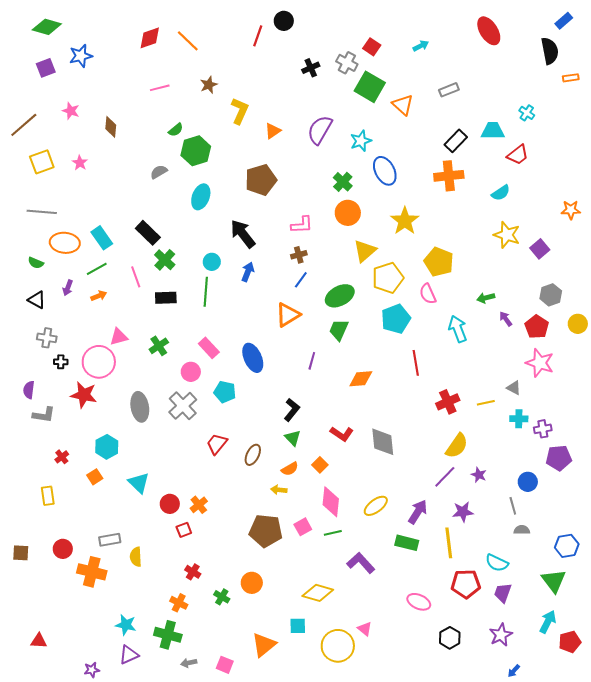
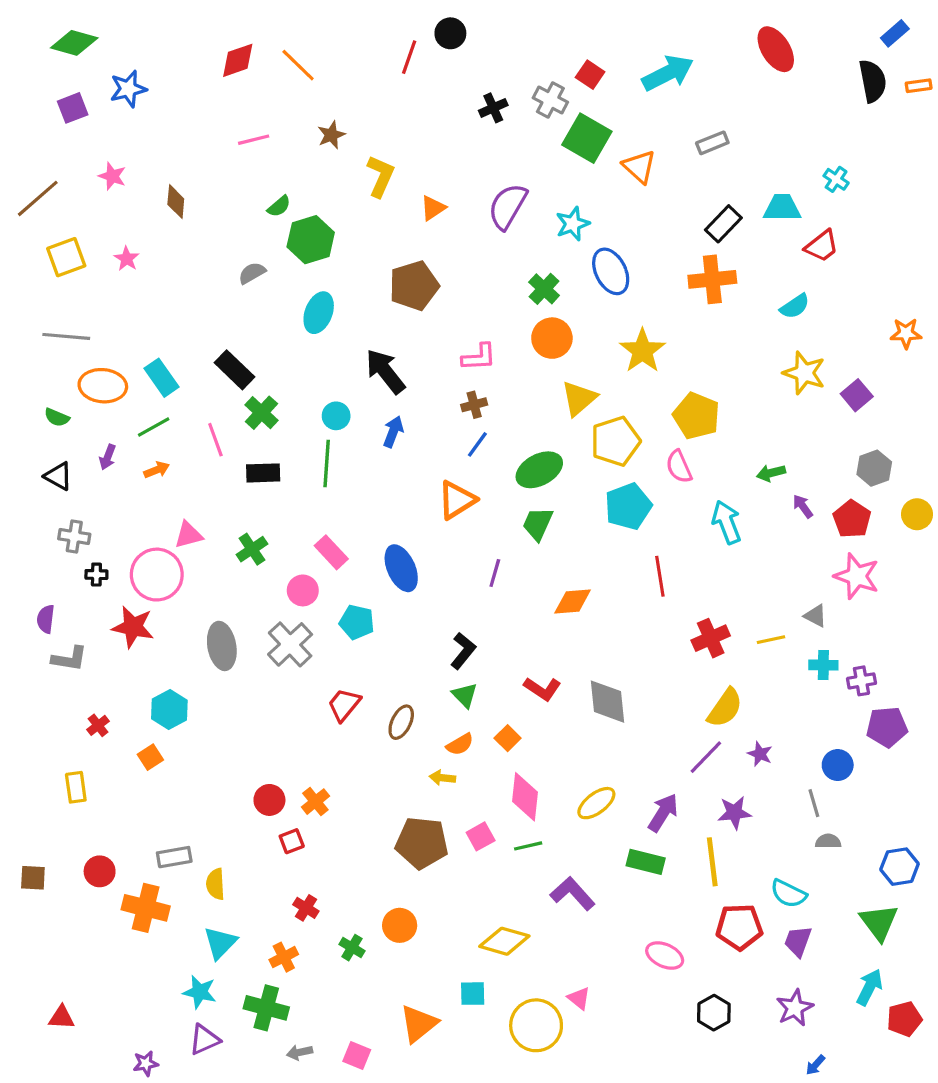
cyan arrow: (421, 46) -> (668, 73), size x2.0
orange rectangle: (571, 78) -> (919, 86), moved
cyan triangle: (139, 483) -> (220, 943), moved, turned 30
orange cross: (179, 603) -> (284, 957), turned 36

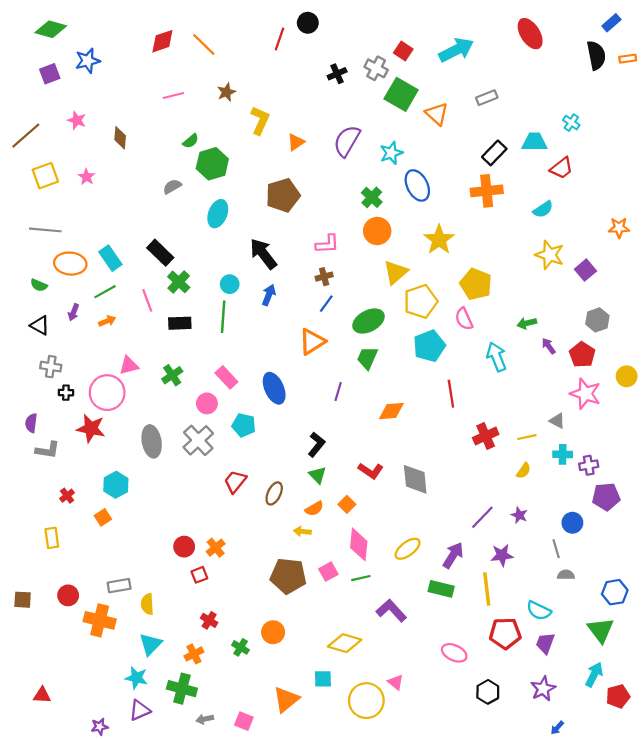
yellow circle: (917, 514) -> (627, 376), moved
yellow semicircle: (725, 708) -> (524, 471), moved, size x0.6

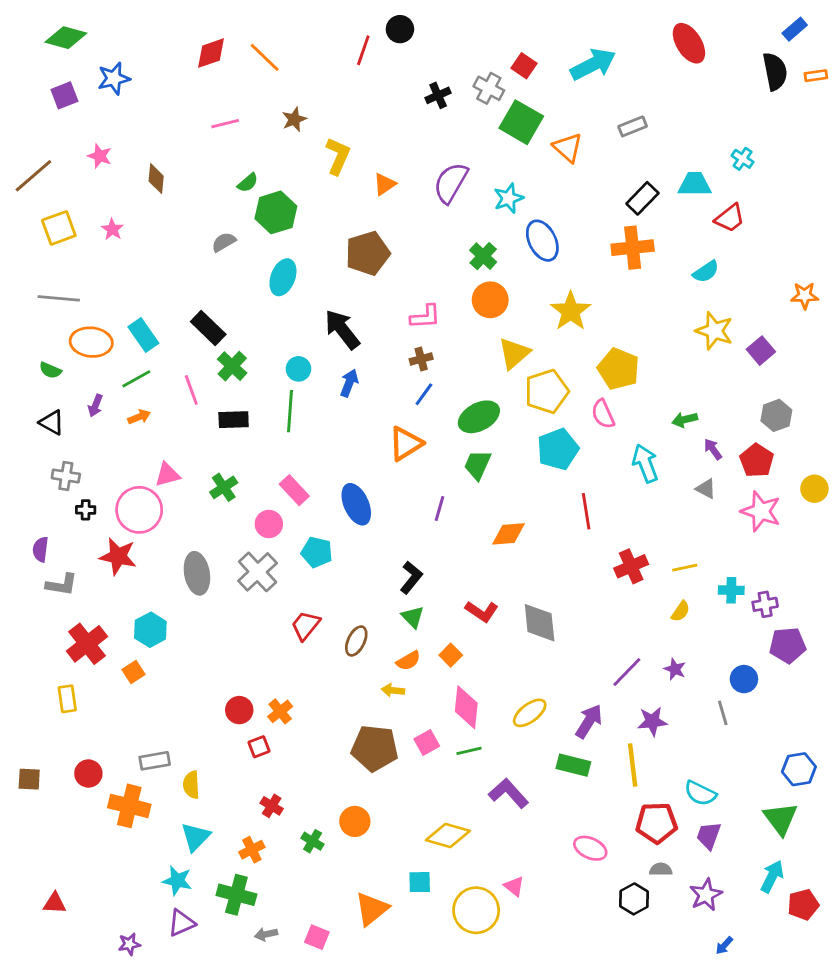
gray triangle: (557, 421) -> (706, 489), moved
red cross: (67, 496) -> (87, 644), size x2.0
gray semicircle: (566, 575) -> (661, 869), moved

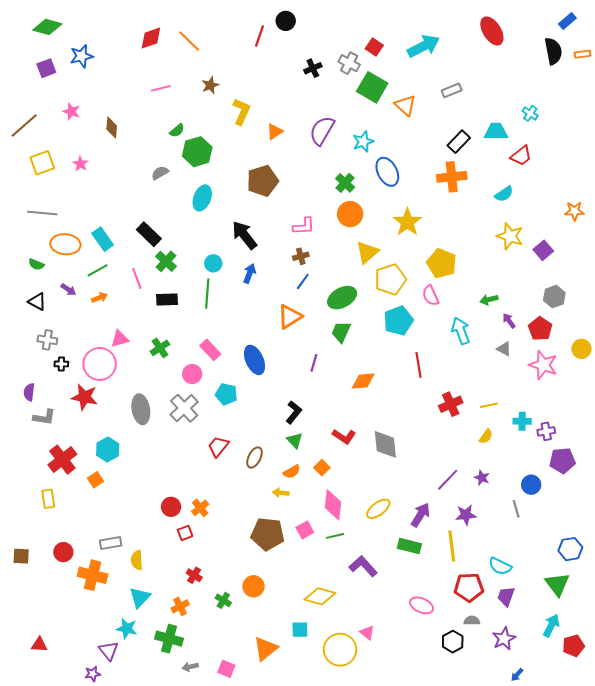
purple arrow: (95, 406) -> (68, 290), turned -77
purple triangle: (181, 923) -> (109, 651), moved, turned -45

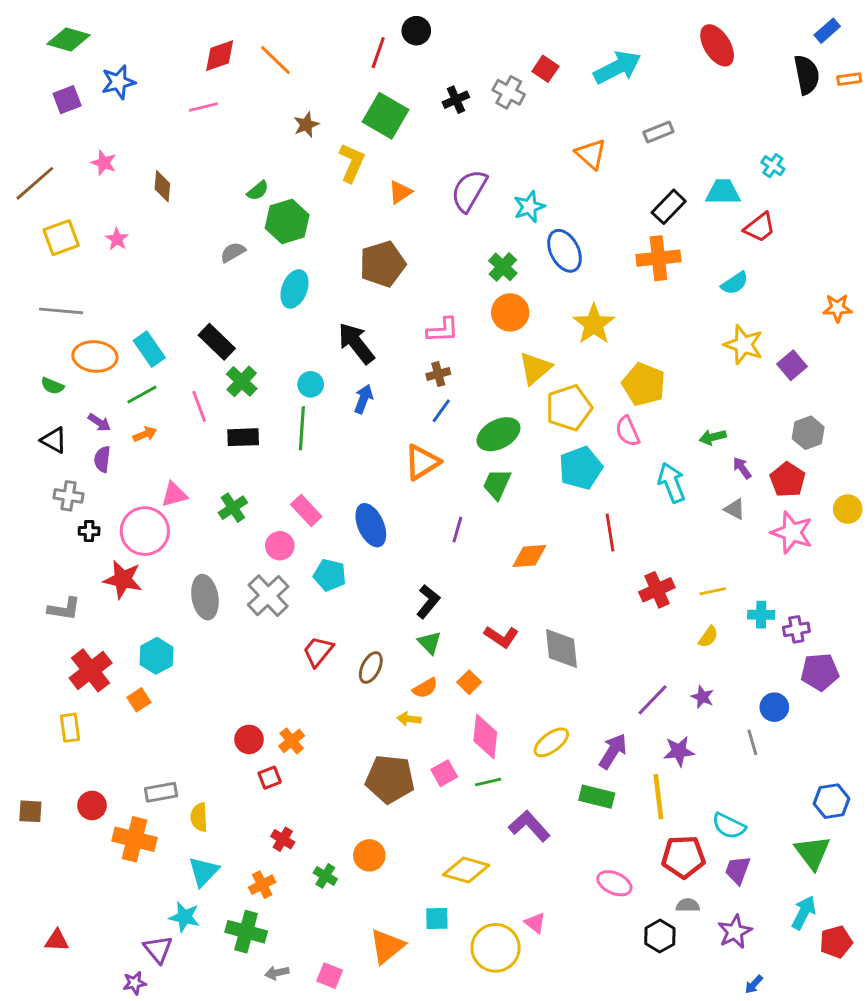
green square: (372, 87) -> (385, 116), moved
pink line: (161, 88) -> (204, 107), moved
purple semicircle: (29, 392) -> (102, 459), moved

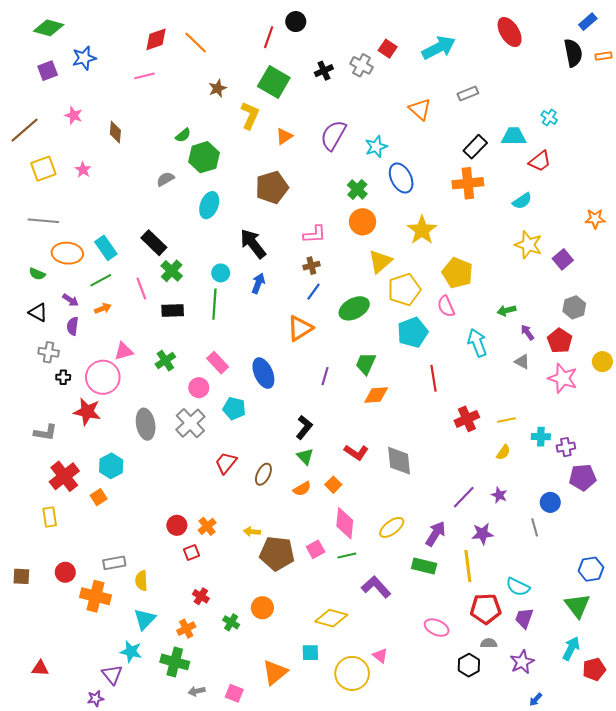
green trapezoid: (497, 484) -> (366, 364), moved
yellow arrow: (409, 719) -> (252, 532), moved

